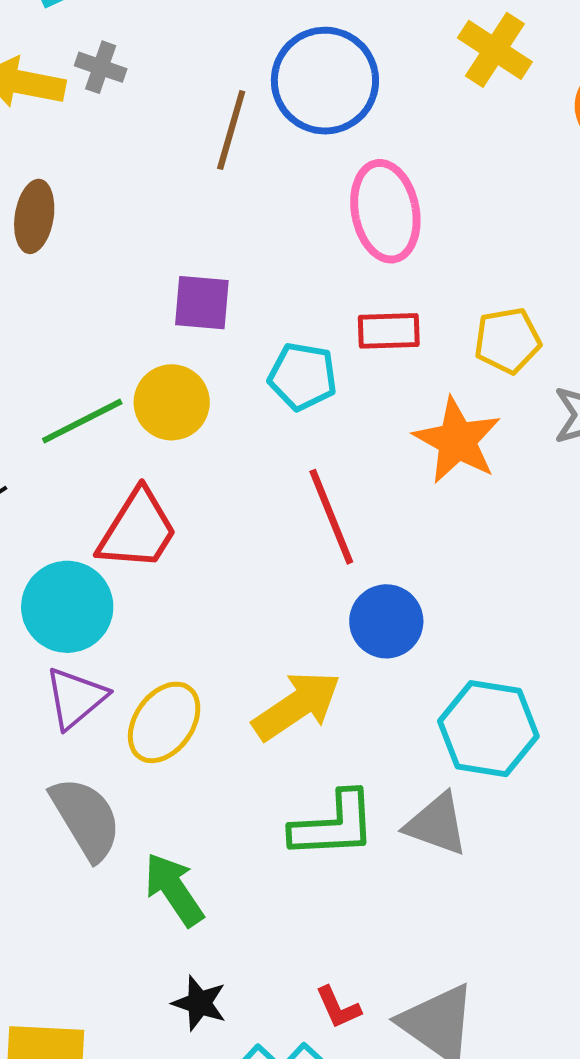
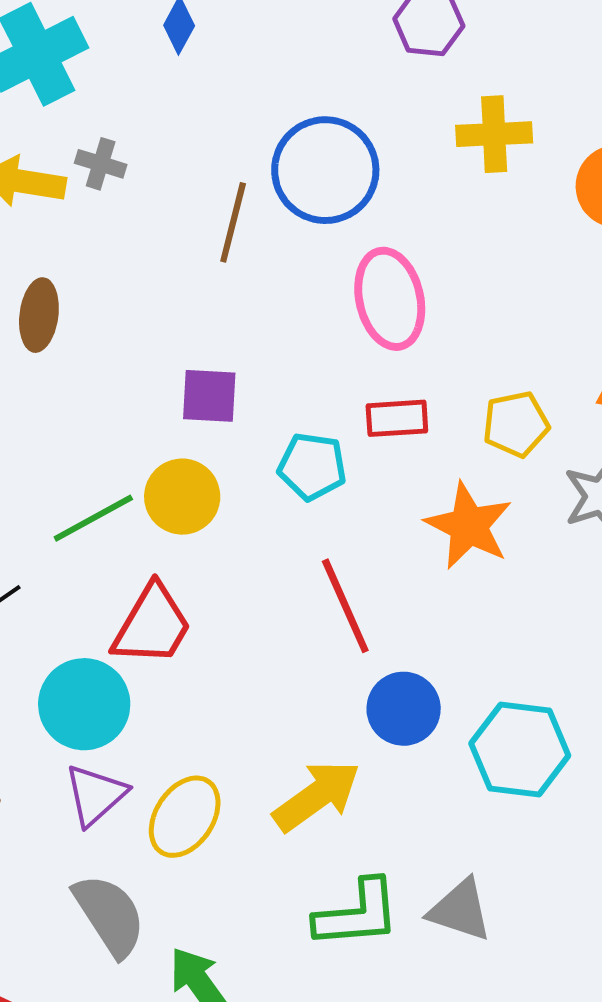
yellow cross: (495, 50) -> (494, 134), turned -34
cyan hexagon: (488, 729) -> (520, 750), moved

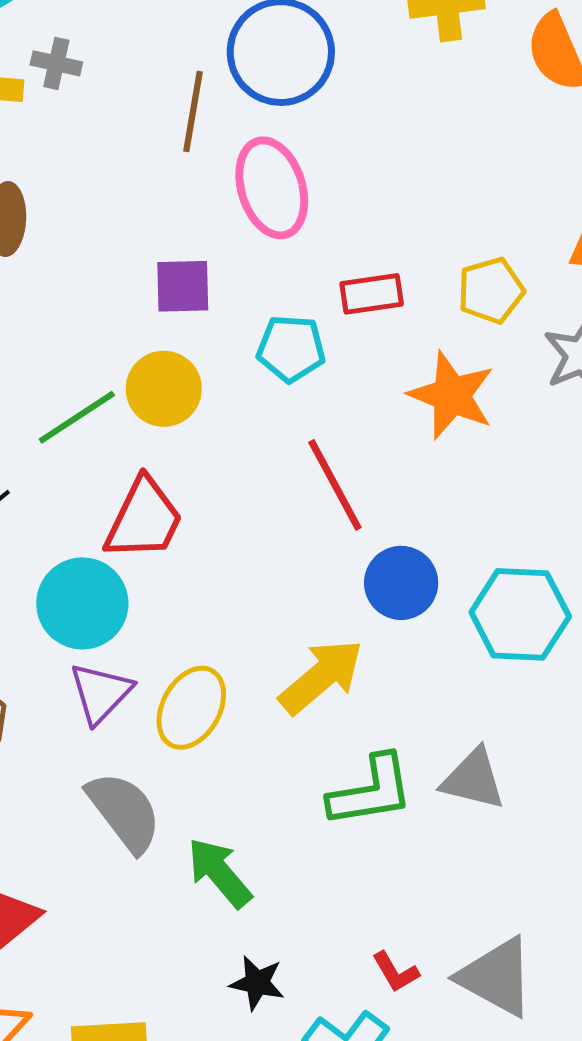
pink ellipse: (390, 299) -> (272, 188), moved

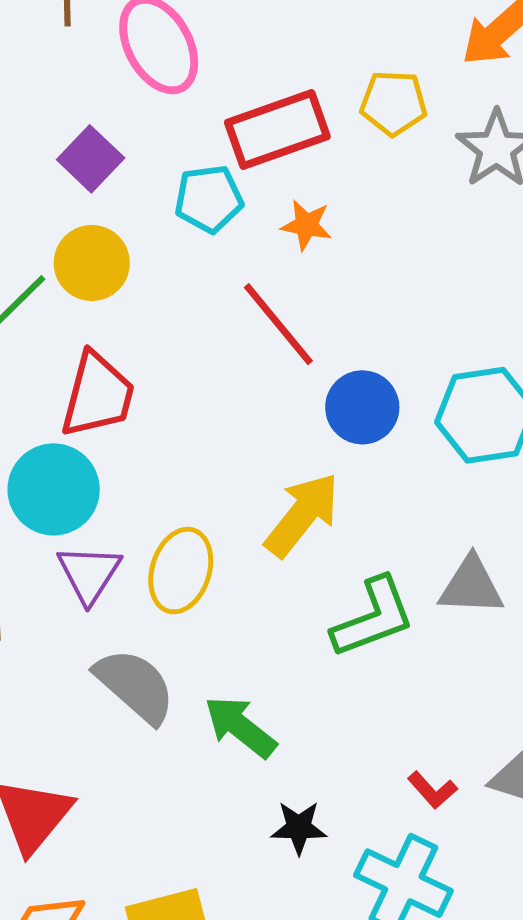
purple square: (183, 286) -> (91, 159), turned -34
yellow pentagon: (491, 290) -> (393, 103), turned 30
red rectangle: (372, 294) -> (277, 130), size x1.6
orange star: (452, 395) -> (306, 225), moved, size x0.6

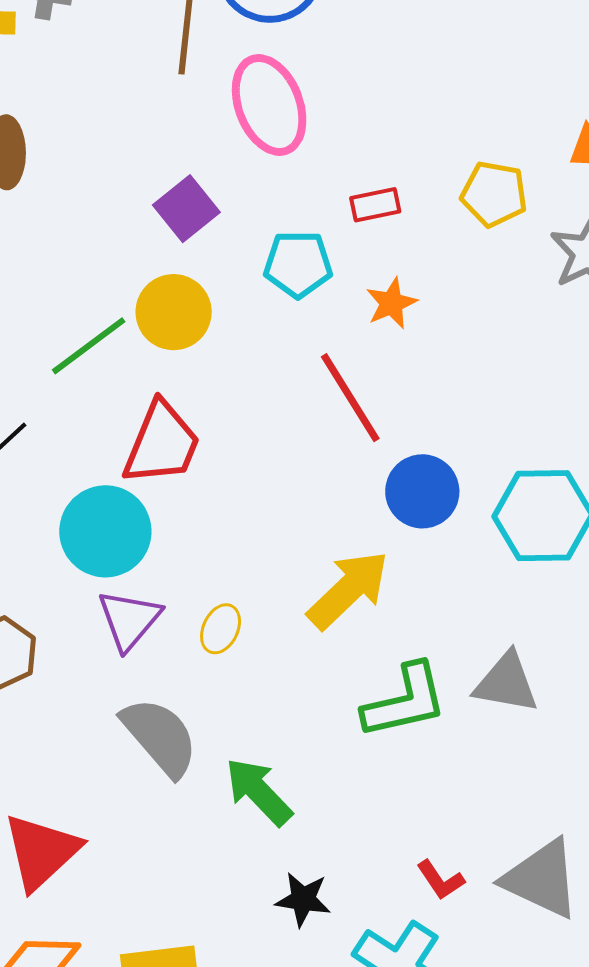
red rectangle: (277, 130) -> (375, 205), size x0.5
orange star: (306, 225) -> (391, 303), turned 30
yellow ellipse: (181, 571) -> (221, 629), size x0.6

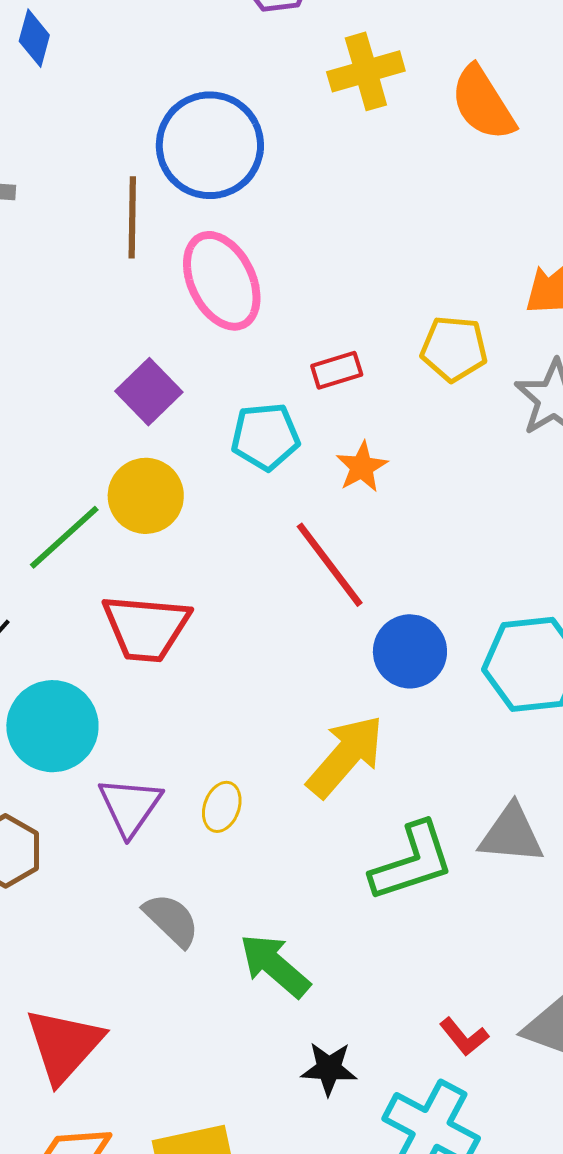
red trapezoid: (162, 444) -> (146, 628), turned 78
cyan circle: (105, 531) -> (52, 726), moved
gray semicircle: (160, 737) -> (171, 920), size x0.7

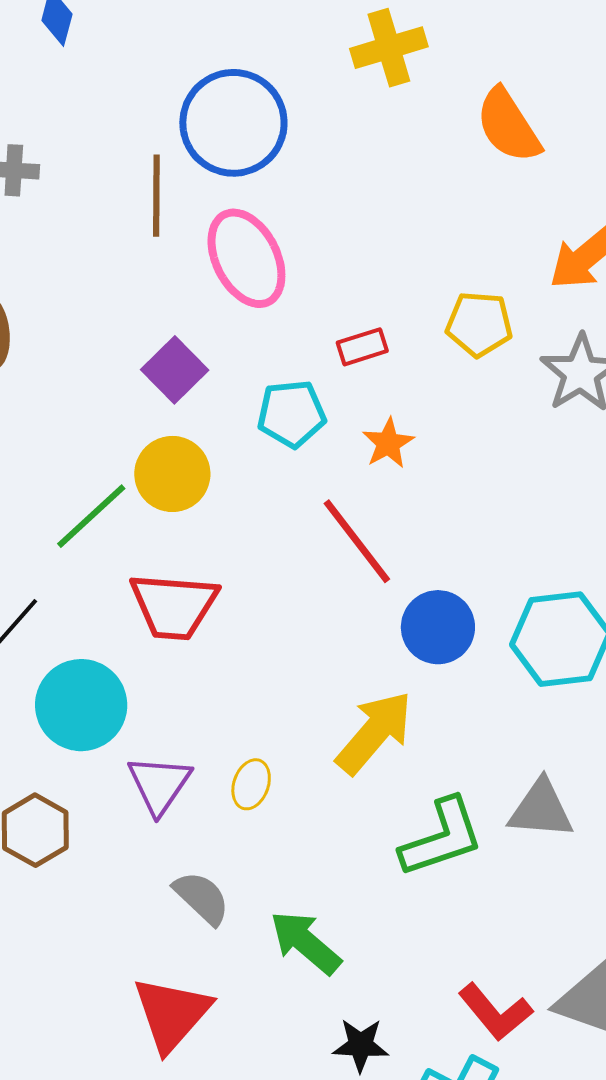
orange semicircle: (483, 103) -> (508, 126), moved
red L-shape: (464, 1037) -> (495, 1012), size x1.5
red triangle: (64, 1045) -> (172, 1014), moved

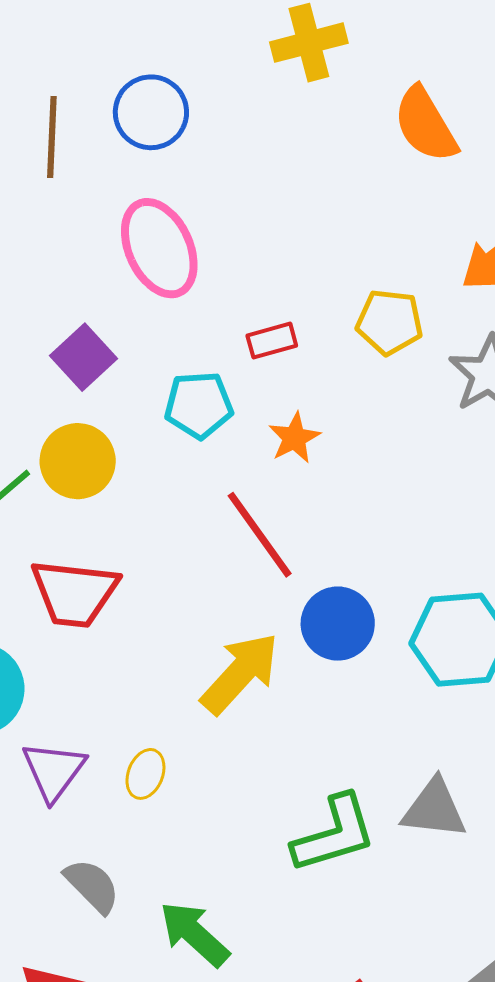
blue circle: (233, 123) -> (151, 112), size x0.7
brown line: (156, 196) -> (52, 137), moved
yellow arrow: (374, 733) -> (240, 673), moved

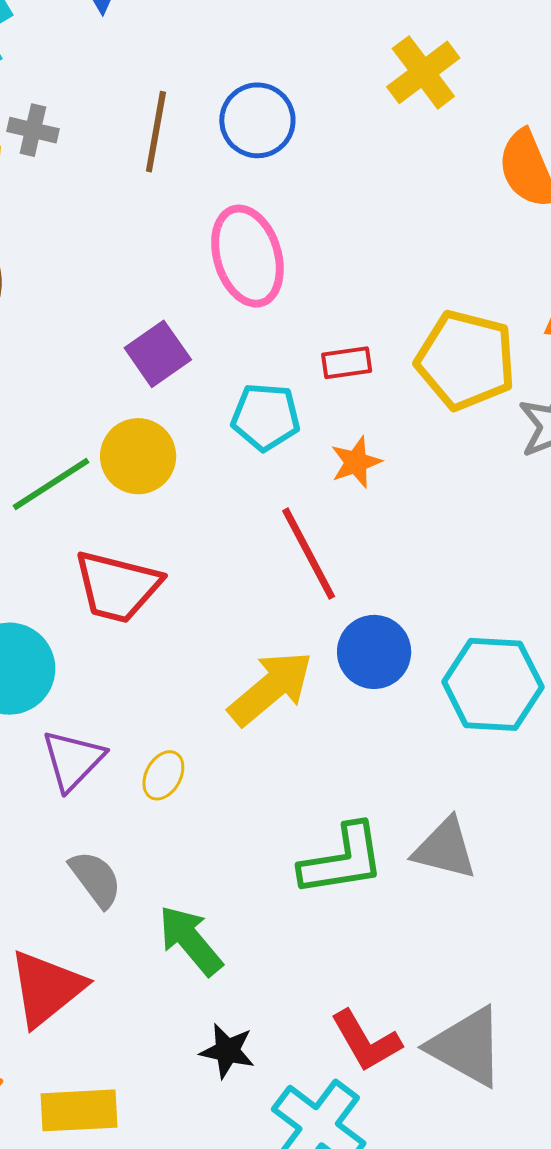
yellow cross: (309, 43) -> (423, 72), turned -30
yellow pentagon: (390, 322) -> (466, 360), size x1.5

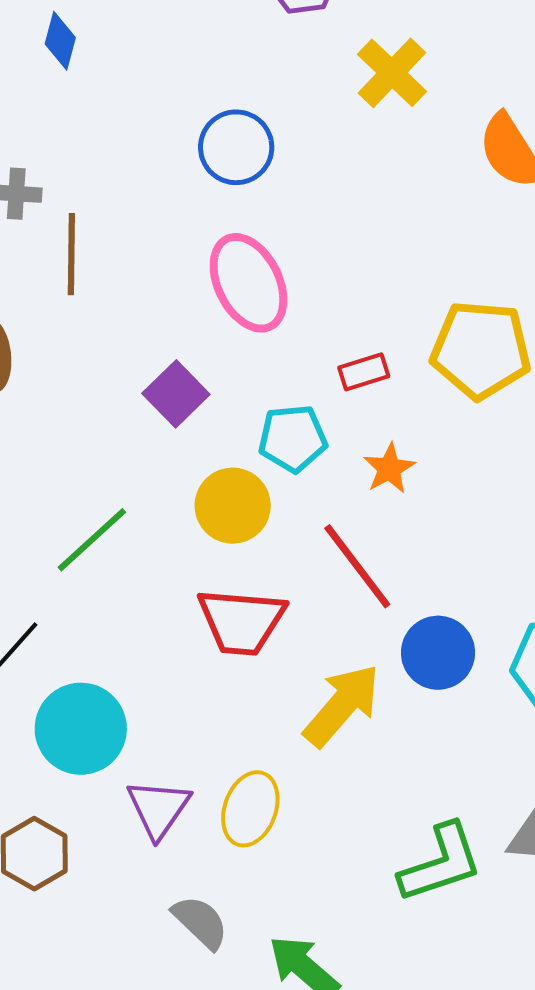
brown line: (156, 132) -> (71, 254), moved
yellow circle: (138, 456) -> (233, 506), moved
red trapezoid: (117, 587) -> (241, 621), moved
yellow ellipse: (163, 775) -> (250, 809), size x1.5

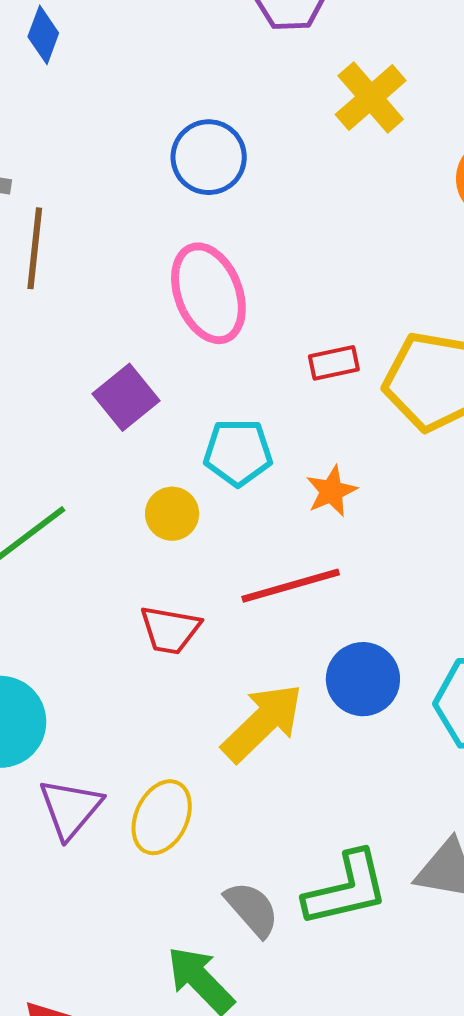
red rectangle: (364, 372) -> (334, 363), moved
yellow circle: (233, 506) -> (172, 514), size x0.7
red line: (357, 566) -> (291, 586), turned -74
red trapezoid: (241, 621) -> (170, 630), size x0.7
gray semicircle: (200, 922) -> (252, 909), moved

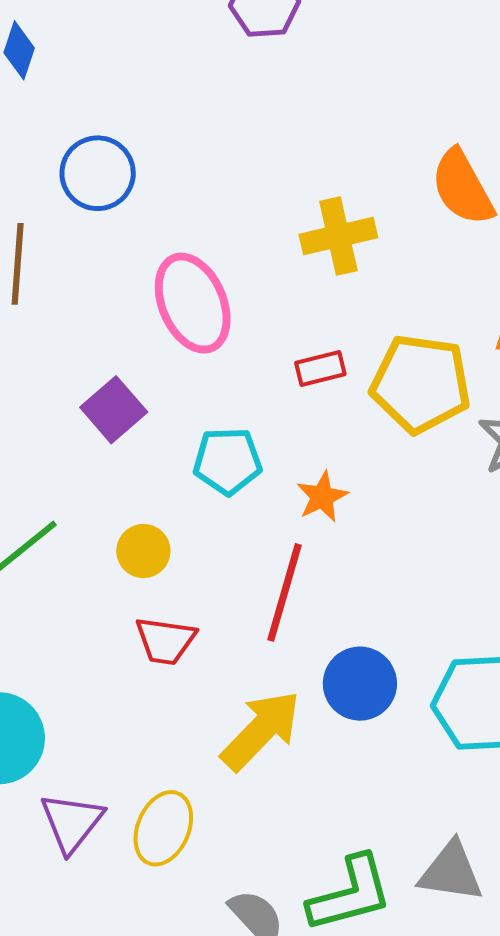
yellow cross: (371, 97) -> (338, 236), moved, turned 30
blue circle: (209, 157) -> (98, 173), moved
yellow circle: (172, 514) -> (143, 551), moved
red line: (291, 586) -> (285, 592), turned -56

